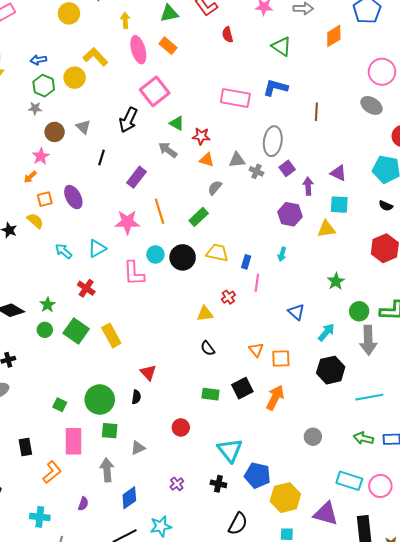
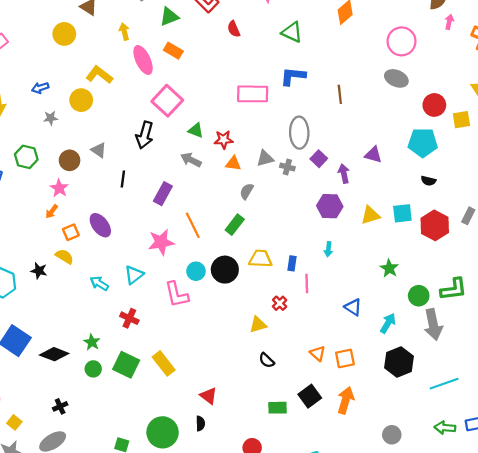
green hexagon: (44, 86) -> (26, 157), moved
gray star: (35, 108) -> (51, 118), moved
cyan square: (339, 205) -> (402, 213), moved

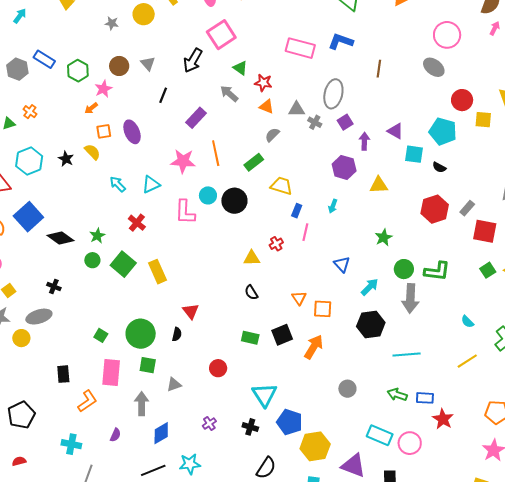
green hexagon: (26, 157) -> (78, 71), moved
cyan square: (402, 213) -> (414, 154), moved
yellow trapezoid: (260, 259) -> (281, 186), moved
black cross: (60, 406) -> (54, 286), turned 32

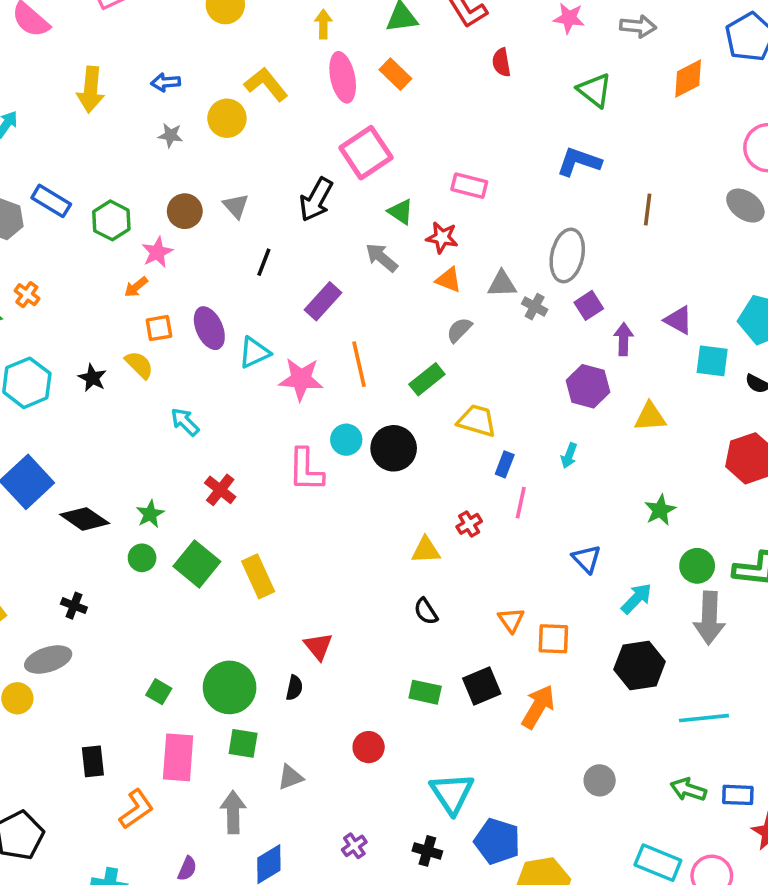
pink rectangle: (300, 48) -> (469, 186), moved, size x0.7
cyan triangle: (151, 184) -> (254, 353), moved

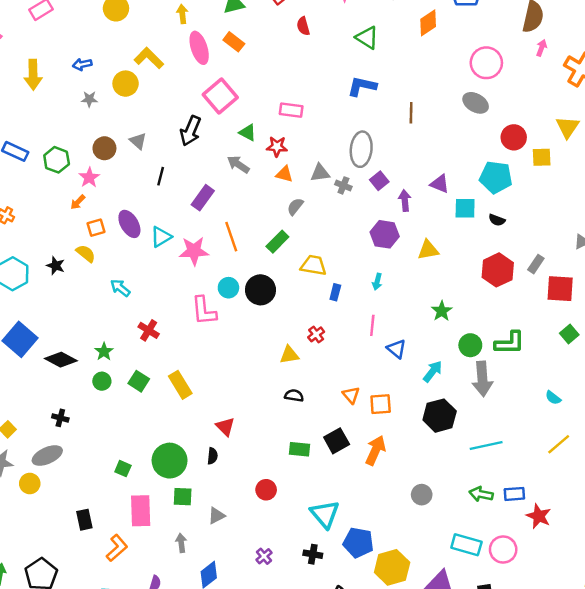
pink line: (521, 503) -> (372, 325), moved
green square: (197, 564) -> (139, 381), size x0.7
black semicircle: (426, 611) -> (294, 396), turned 138
gray arrow: (233, 812) -> (181, 543), size x0.7

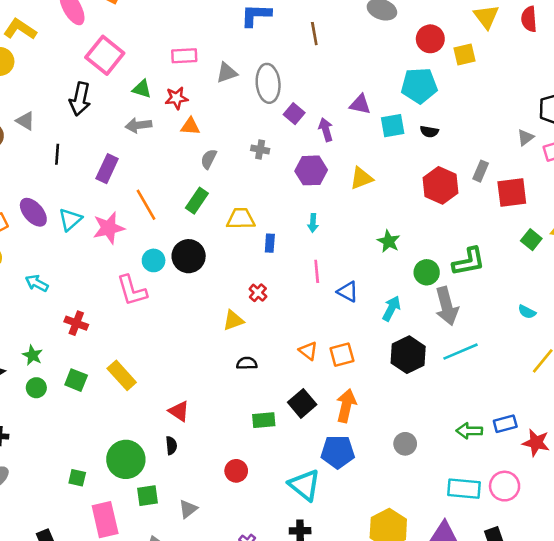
gray arrow: (238, 164) -> (138, 125), turned -30
gray triangle: (320, 173) -> (227, 73), moved
gray cross: (343, 185) -> (260, 149), moved
cyan line: (486, 446) -> (461, 352), moved
blue pentagon: (358, 543) -> (338, 452), moved

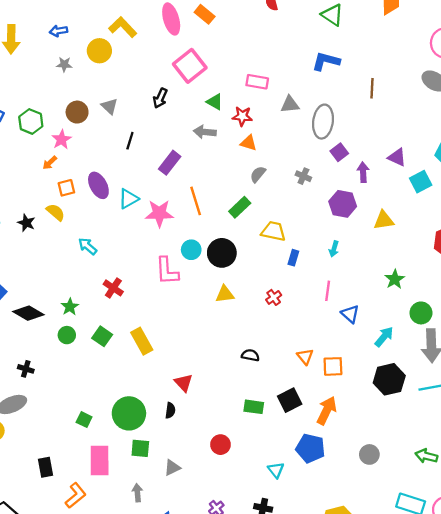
black arrow: (80, 99) -> (160, 98), size x0.7
cyan square: (393, 126) -> (421, 182), turned -30
yellow triangle: (233, 320) -> (225, 294), moved
cyan triangle: (305, 485) -> (276, 470), size x0.6

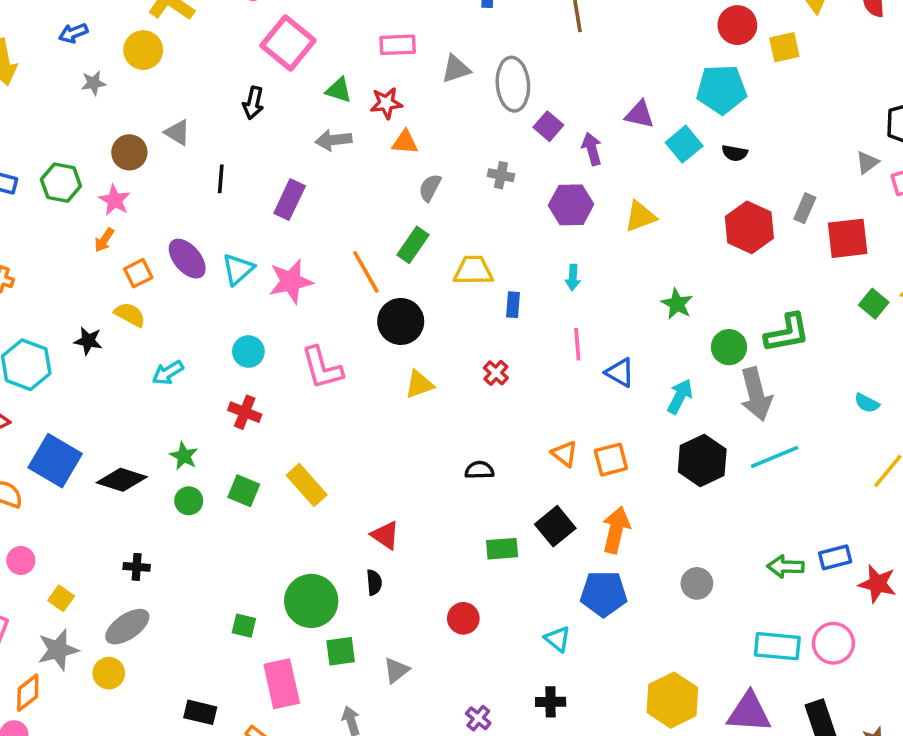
orange line: (196, 201) -> (366, 272), moved
cyan arrow: (88, 246) -> (168, 373), moved, turned -60
cyan circle: (191, 250) -> (248, 352), moved
black rectangle: (45, 467) -> (200, 712), turned -54

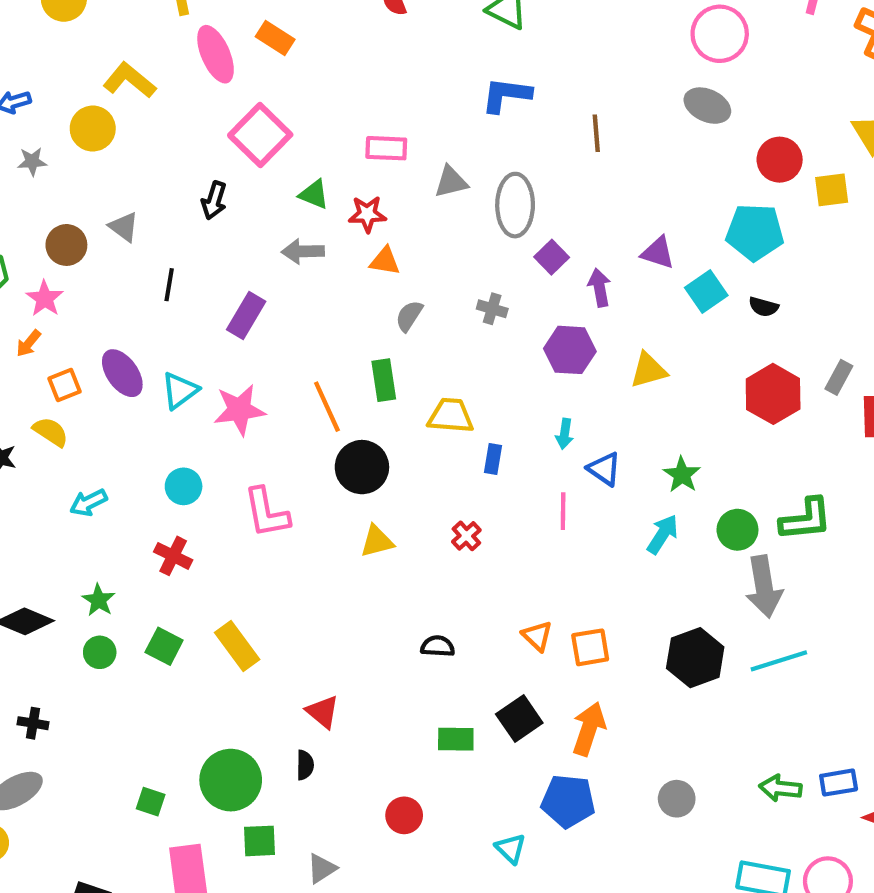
green rectangle: (413, 245) -> (384, 380), turned -48
blue triangle: (620, 373) -> (604, 469), moved
cyan arrow: (680, 396) -> (663, 534), moved

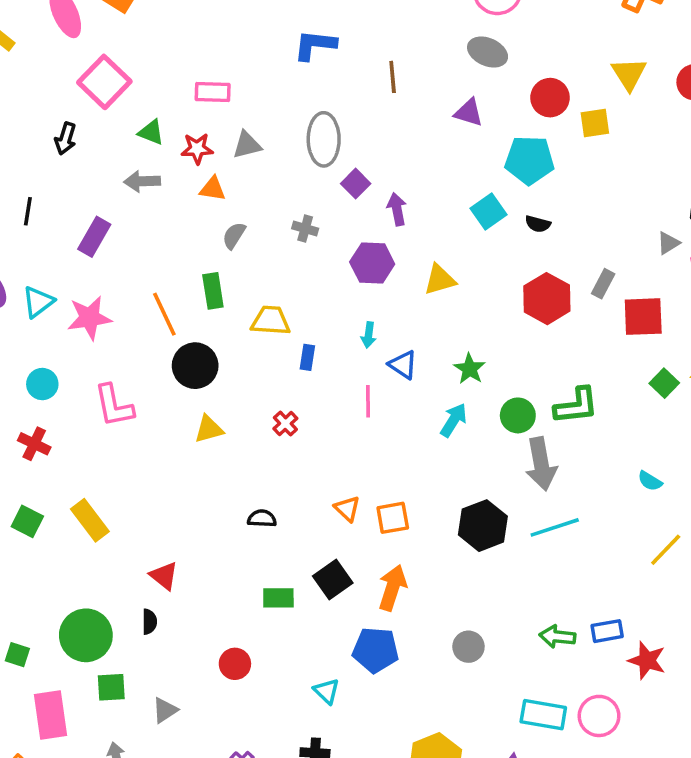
gray triangle: (451, 182) -> (247, 145), moved
purple triangle: (658, 253) -> (469, 113), moved

